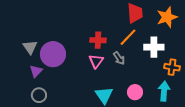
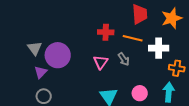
orange line: (128, 37) -> (133, 38), turned 60
red cross: (98, 40) -> (106, 32), moved

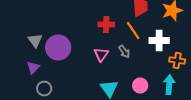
orange line: (133, 38) -> (133, 30), turned 42
purple triangle: (41, 72) -> (33, 68), moved

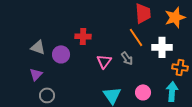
red cross: (106, 24) -> (83, 36), moved
gray triangle: (35, 40) -> (38, 47), turned -35
purple circle: (58, 48) -> (61, 54), size x0.7

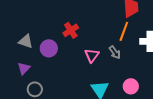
red cross: (83, 36) -> (71, 30), turned -35
orange line: (136, 37) -> (124, 31), turned 54

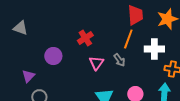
red cross: (71, 30) -> (85, 38), moved
gray triangle: (26, 41) -> (20, 28), moved

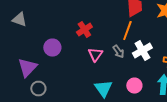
white cross: (154, 49) -> (142, 50), moved, turned -30
purple triangle: (28, 76) -> (27, 68), size x1.5

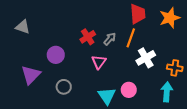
gray arrow: (118, 52) -> (110, 39), moved, turned -104
pink circle: (134, 86) -> (129, 90), moved
gray circle: (38, 88) -> (64, 87), moved

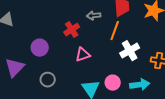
gray arrow: (110, 39) -> (94, 16), moved, turned -136
pink triangle: (99, 62) -> (83, 55), turned 35
cyan arrow: (167, 92) -> (140, 85), moved, turned 78

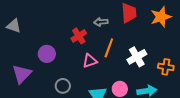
orange line: (115, 31) -> (109, 48), moved
gray circle: (48, 80) -> (63, 86), moved

